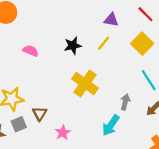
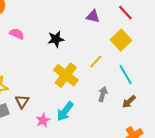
yellow line: (103, 43) -> (96, 62), moved
pink semicircle: (31, 51) -> (17, 34), moved
cyan arrow: (111, 125) -> (65, 111), moved

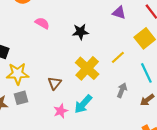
brown triangle: (22, 102) -> (55, 83), moved

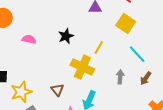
yellow line: (118, 57) -> (99, 48), moved

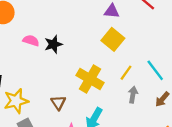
yellow square: (126, 24) -> (113, 39), moved
black star: (66, 36) -> (53, 44), moved
yellow line: (99, 48) -> (126, 73), moved

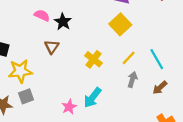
black star: (53, 44) -> (63, 22), turned -30
yellow cross: (90, 79) -> (93, 59), size x0.7
brown triangle: (58, 103) -> (52, 47), moved

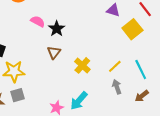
yellow square: (120, 24) -> (132, 29), moved
brown triangle: (52, 47) -> (54, 52), moved
gray arrow: (132, 80) -> (117, 87), turned -40

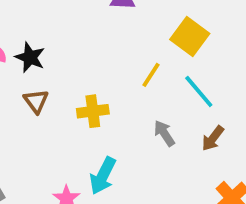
yellow square: (132, 29) -> (190, 37), moved
yellow cross: (82, 65) -> (93, 111), turned -35
yellow line: (115, 66) -> (151, 75), moved

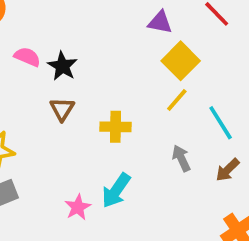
yellow square: (190, 37) -> (181, 61), moved

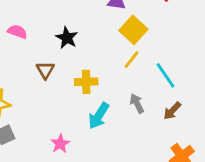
black star: (62, 66) -> (67, 38), moved
cyan arrow: (116, 190) -> (99, 116), moved

